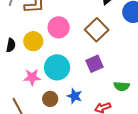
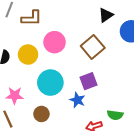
pink star: (32, 77) -> (15, 96), moved
green semicircle: (122, 86) -> (115, 115), moved
blue star: (75, 96) -> (77, 100), moved

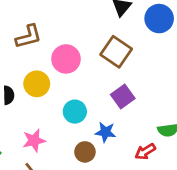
cyan circle: (50, 83) -> (75, 112), size x0.7
blue star: (77, 100) -> (105, 132), moved
brown circle: (41, 114) -> (85, 152), moved

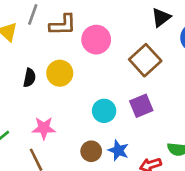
pink circle: (66, 59) -> (96, 40), moved
cyan circle: (75, 112) -> (104, 111), moved
blue star: (105, 132) -> (118, 150), moved

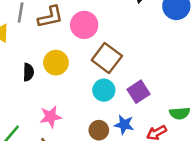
brown square: (145, 60) -> (107, 58), moved
purple square: (141, 106) -> (139, 92), moved

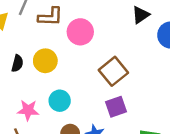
brown square: (107, 58) -> (113, 71), moved
cyan circle: (104, 90) -> (60, 101), moved

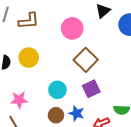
pink circle: (80, 32) -> (72, 28), moved
cyan circle: (60, 101) -> (57, 90), moved

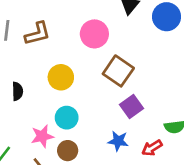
yellow circle: (29, 58) -> (61, 77), moved
cyan circle: (57, 90) -> (67, 118), moved
brown circle: (56, 115) -> (68, 151), moved

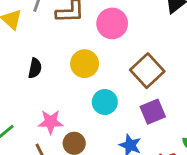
pink circle: (94, 34) -> (112, 23), moved
cyan circle: (67, 118) -> (105, 102), moved

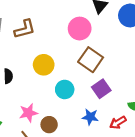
pink circle: (112, 23) -> (80, 29), moved

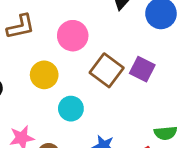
pink circle: (80, 29) -> (73, 36), moved
purple square: (101, 89) -> (142, 69), moved, turned -30

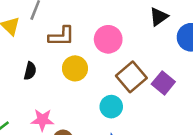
brown L-shape: (21, 27) -> (61, 36), moved
cyan circle: (71, 109) -> (111, 107), moved

